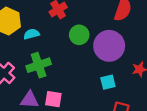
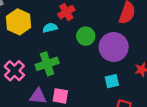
cyan semicircle: (32, 34) -> (50, 28), moved

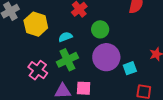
cyan semicircle: (50, 28) -> (65, 37), moved
purple circle: (114, 47) -> (106, 57), moved

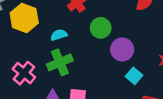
purple circle: (106, 57) -> (122, 49), moved, size x0.7
cyan square: (130, 68) -> (134, 76), turned -32

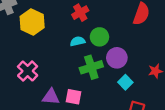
cyan semicircle: (59, 35) -> (78, 41), moved
green cross: (60, 62) -> (91, 67), moved

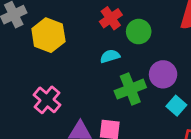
green circle: (99, 37) -> (139, 32), moved

